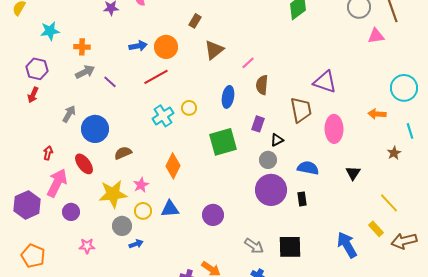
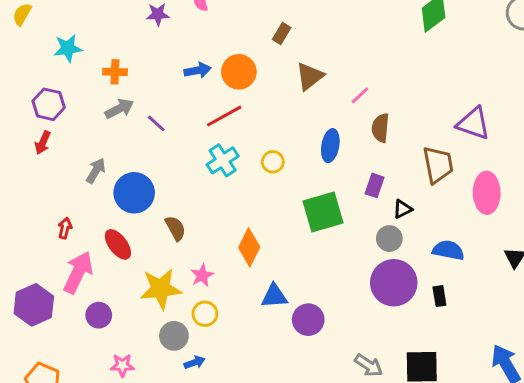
cyan cross: (163, 116) -> (223, 160), moved
brown semicircle: (123, 153) -> (175, 228), turned 84
blue triangle: (170, 209) -> (274, 296), moved

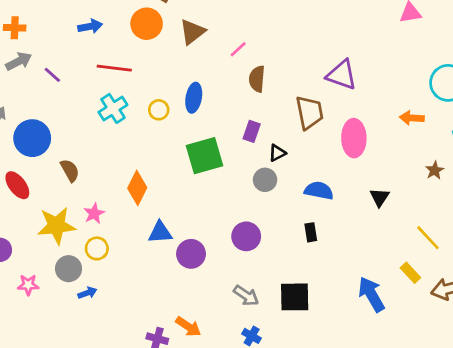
orange circle: (239, 72) -> (147, 24), moved
red line: (224, 116) -> (114, 68), turned 36
blue ellipse: (330, 146) -> (194, 98), moved
purple circle: (394, 283) -> (246, 236), moved, size x0.7
pink star: (122, 365) -> (28, 285), moved

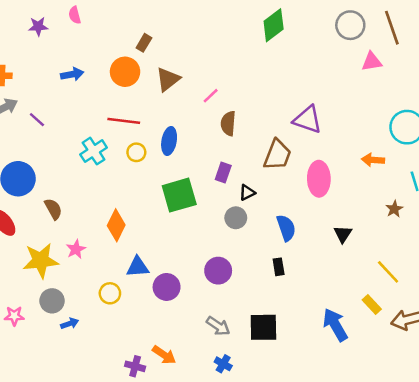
red line: (114, 68) -> (124, 121), moved
brown trapezoid: (309, 113) -> (277, 155), turned 32
blue semicircle: (319, 191) -> (286, 228), turned 60
yellow circle: (97, 248) -> (110, 293), moved

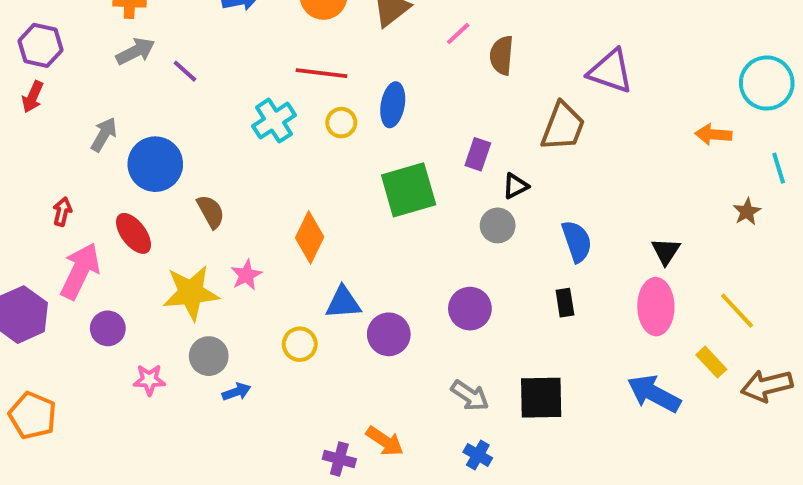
brown semicircle: (228, 123) -> (502, 55), moved
pink ellipse: (319, 179) -> (656, 307), moved
blue arrow: (335, 325) -> (654, 394), turned -32

